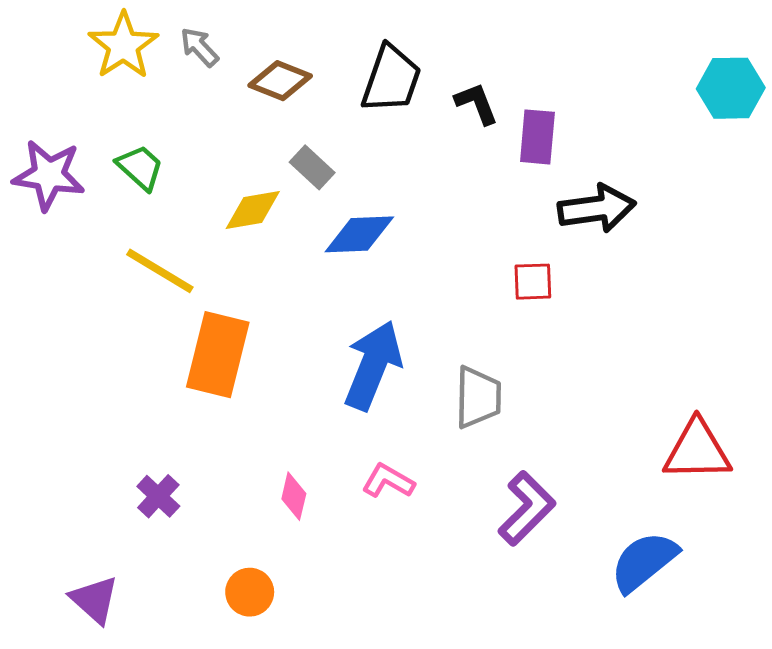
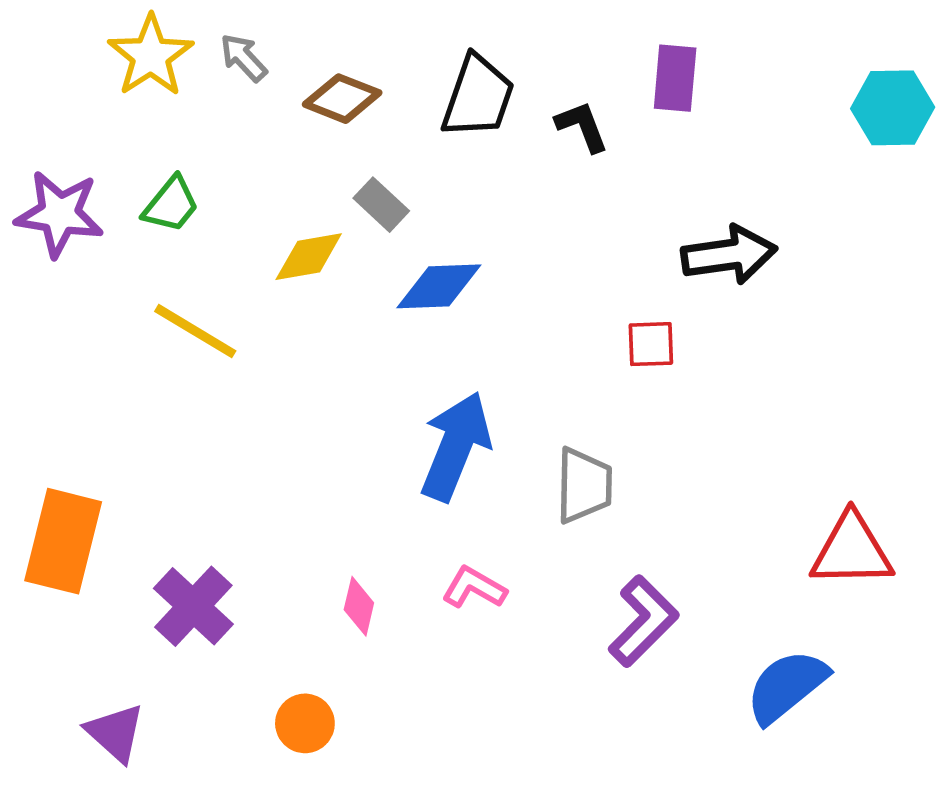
purple rectangle: (537, 137) -> (675, 78), moved
green trapezoid: (140, 167) -> (171, 205), turned 87
orange rectangle: (218, 355) -> (63, 541), moved
purple cross: (158, 496) -> (193, 606), size x1.5

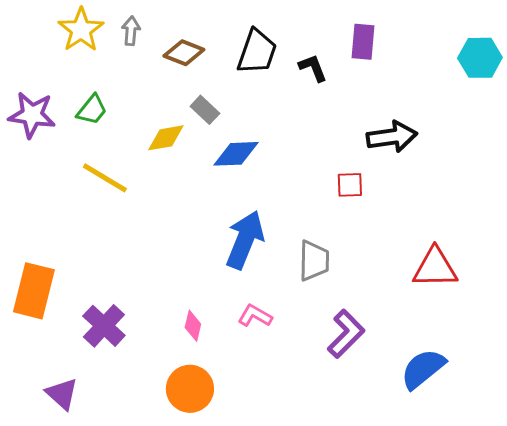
gray arrow: (244, 58) -> (131, 31), turned 48
red triangle: (852, 550) -> (435, 268), moved
orange circle: (305, 723) -> (190, 389), moved, size x1.5

